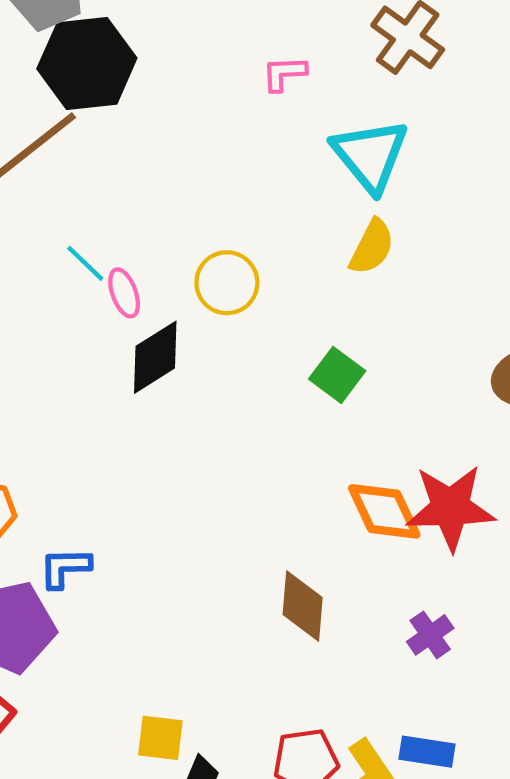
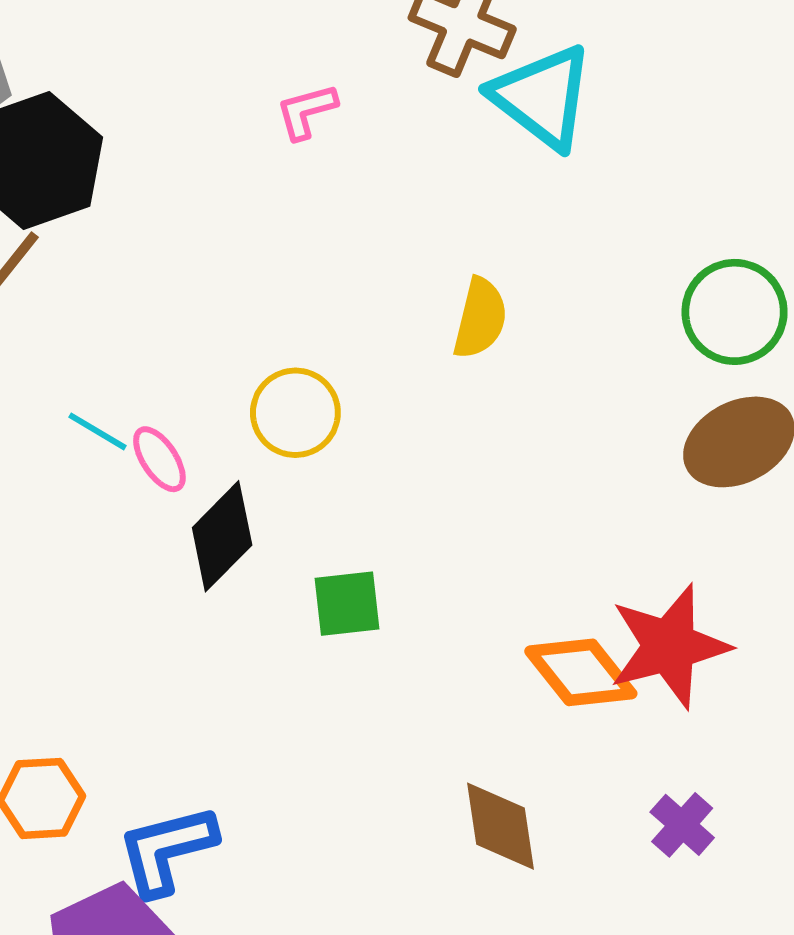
cyan triangle: (370, 155) -> (542, 97), moved
green square: (337, 375) -> (347, 604), moved, turned -30
blue L-shape: (65, 568) -> (167, 850), size x1.4

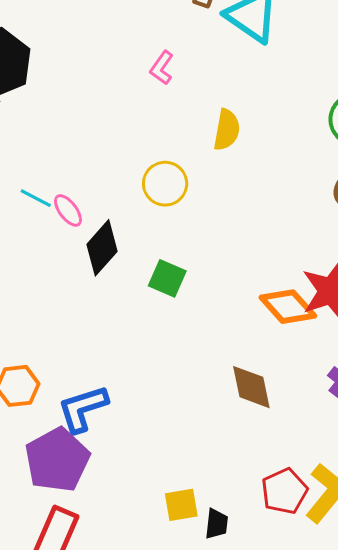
pink L-shape: (306, 111) -> (162, 68), moved, turned -36
yellow circle: (295, 413) -> (165, 184), moved
green square: (347, 604) -> (167, 278), turned 33

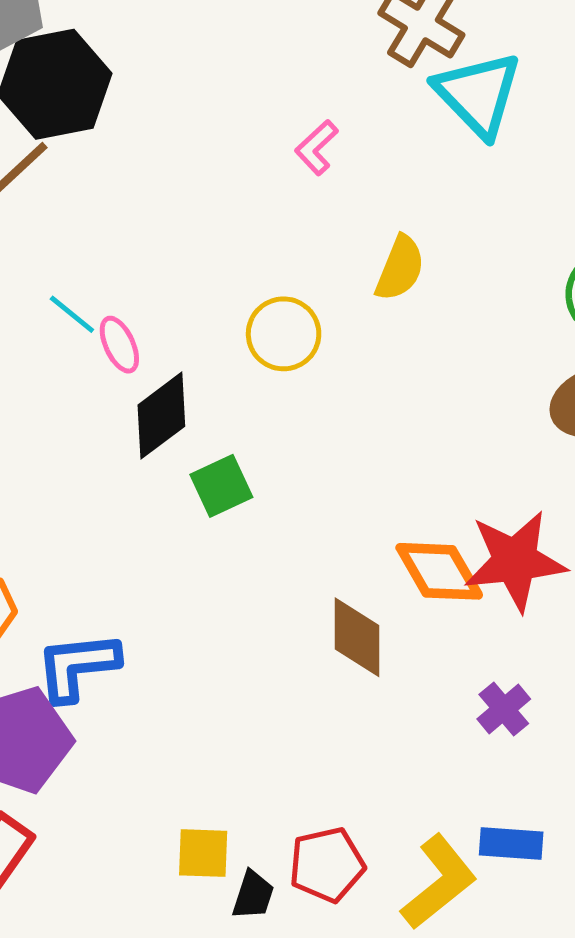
green square: (167, 278) -> (221, 486), moved, turned 30
brown diamond: (251, 387) -> (357, 637), moved
red pentagon: (284, 491) -> (327, 865), moved

